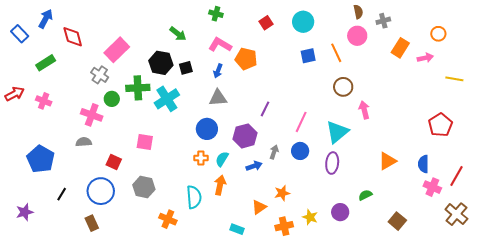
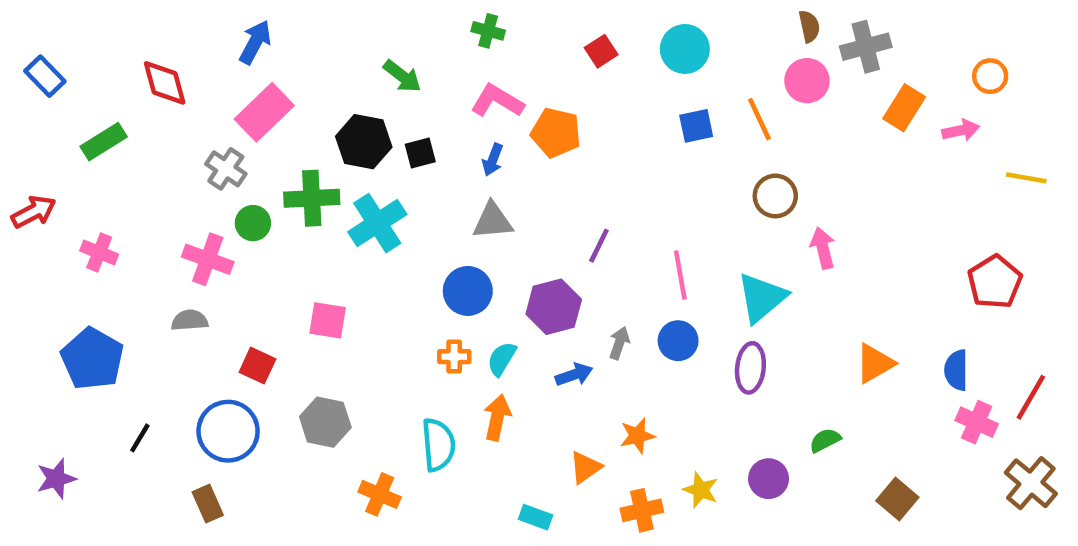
blue arrow: (46, 19) -> (255, 42), moved
gray cross: (383, 21) -> (866, 47), size x1.5
pink cross: (44, 101) -> (99, 252), moved
pink line: (301, 122) -> (680, 275), turned -35

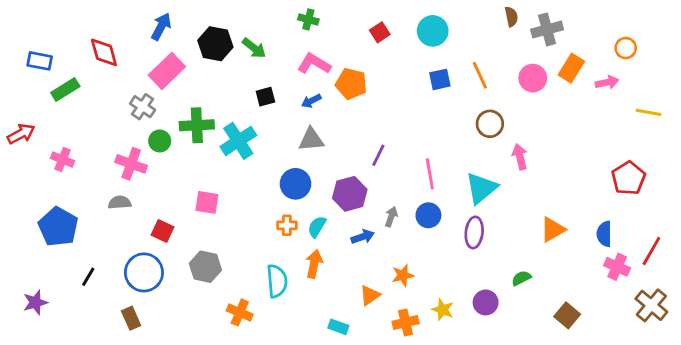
blue rectangle: (45, 76) -> (40, 61), moved, turned -35
pink circle: (807, 81) -> (533, 78), moved
black hexagon: (364, 142) -> (215, 44), moved
blue arrow: (493, 160) -> (311, 101), turned 42

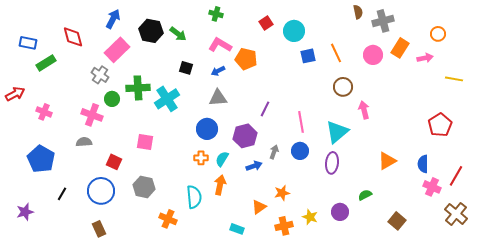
cyan circle: (433, 31) -> (294, 31), moved
black square: (265, 97) -> (186, 68), turned 32
brown rectangle: (131, 318) -> (99, 229), moved

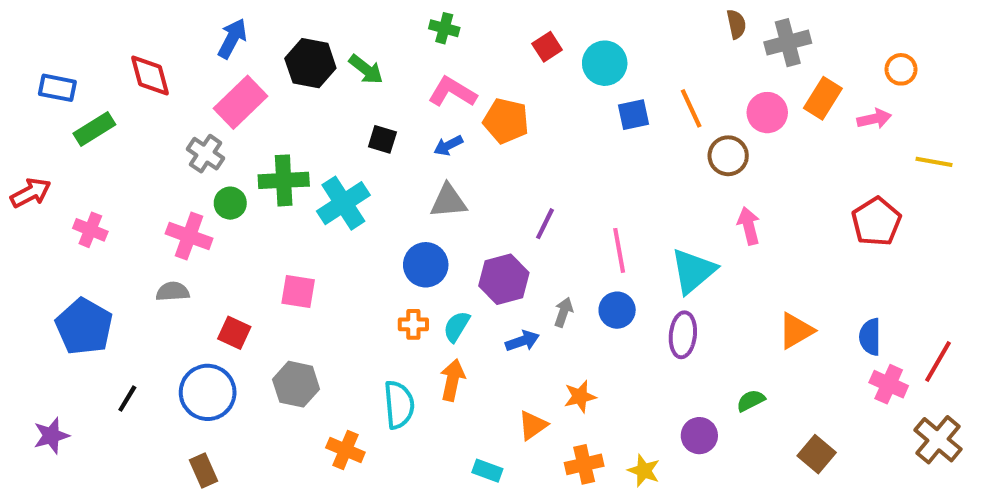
brown circle: (343, 87) -> (728, 156), moved
red pentagon: (440, 125) -> (876, 222), moved
yellow star: (310, 217) -> (644, 471), moved

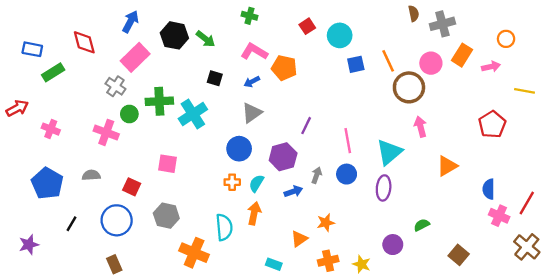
brown circle: (728, 156) -> (409, 87), size x1.4
gray triangle: (448, 201) -> (252, 113), turned -30
gray semicircle: (173, 292) -> (91, 175), moved
orange triangle: (796, 331) -> (447, 166), moved
orange cross: (345, 450) -> (194, 253), size x1.4

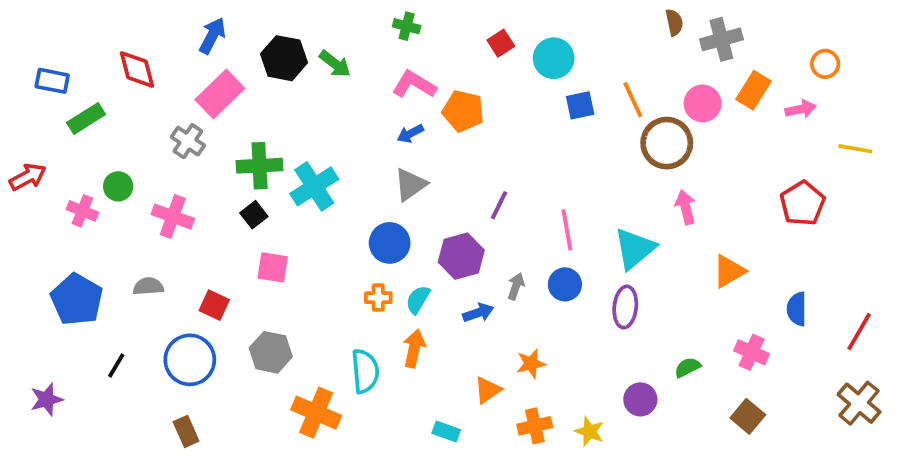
black square: (215, 78) -> (254, 215), moved, turned 35
green circle: (129, 114) -> (118, 186), moved
pink cross: (499, 216) -> (752, 352), moved

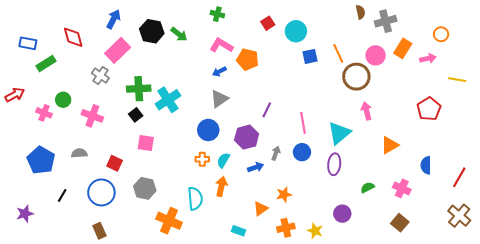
green semicircle: (687, 367) -> (367, 187), moved

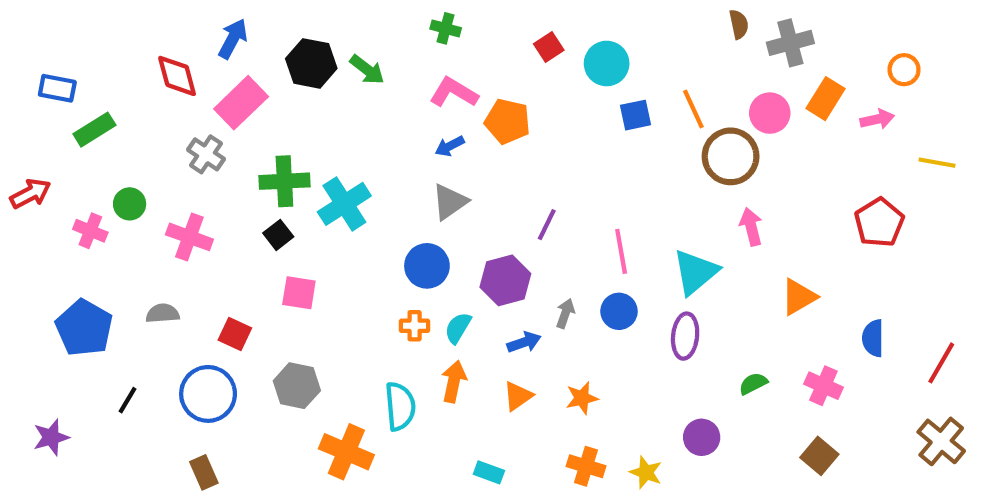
red diamond: (73, 37) -> (177, 76), moved
orange triangle: (261, 209) -> (518, 396), moved
orange cross: (286, 228) -> (586, 466), turned 30

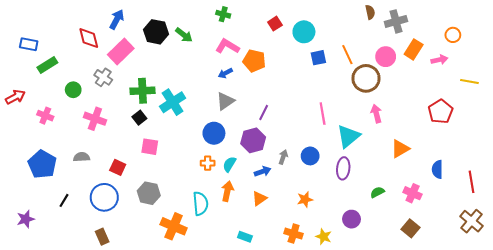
green circle: (130, 204) -> (73, 90), moved
purple line: (547, 225) -> (264, 113), moved
pink line: (621, 251) -> (323, 114), moved
red line: (941, 363) -> (472, 182), turned -40
orange star: (582, 398) -> (305, 199), moved

